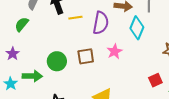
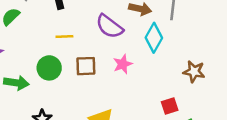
yellow line: (75, 18) -> (64, 36), moved
purple semicircle: (101, 23) -> (110, 26), turned 110

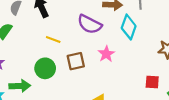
yellow line: (64, 36) -> (53, 40), turned 32
red square: (170, 106) -> (152, 82), turned 32

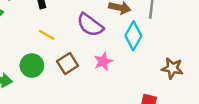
brown square: (76, 61) -> (68, 63), turned -30

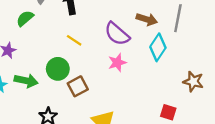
pink star: (103, 61) -> (117, 63), moved
brown square: (68, 63) -> (78, 86), moved

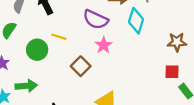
green circle: (58, 69) -> (37, 50), moved
brown square: (78, 86) -> (81, 66), moved
red square: (168, 112) -> (172, 72), moved

